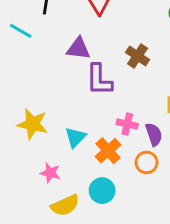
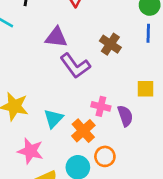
purple L-shape: (99, 80) -> (75, 66), turned -36
orange circle: (146, 162) -> (105, 156), moved
pink star: (50, 173) -> (30, 151), size x1.4

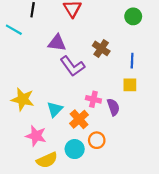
blue line: (148, 33) -> (132, 61), moved

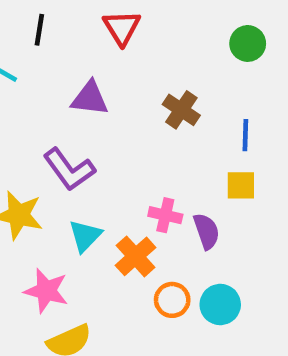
purple L-shape: (72, 66) -> (69, 169), moved
cyan circle: (75, 149) -> (220, 304), moved

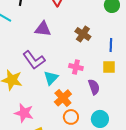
pink cross: (165, 215) -> (76, 67), moved
cyan triangle: (85, 236) -> (51, 78), moved
orange circle: (172, 300) -> (71, 117), moved

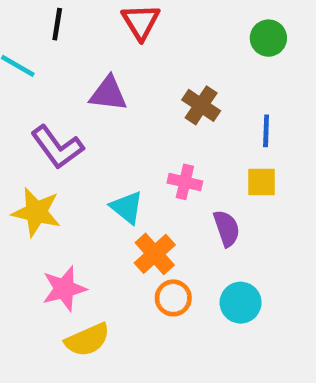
purple L-shape: (34, 60) -> (57, 147), moved
cyan triangle: (51, 78) -> (127, 207), turned -35
pink star: (24, 113) -> (64, 289), turned -30

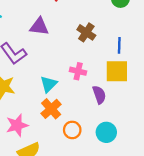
yellow square: (261, 182) -> (117, 71), size x1.5
cyan triangle: (127, 207) -> (49, 84), turned 36
orange cross: (155, 254) -> (51, 109), moved

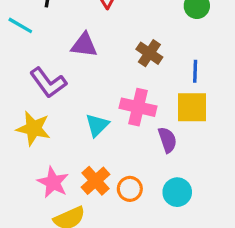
pink cross: (78, 71) -> (138, 107), size x1.5
orange cross: (51, 109) -> (96, 181), moved
pink star: (17, 125) -> (53, 182), turned -30

